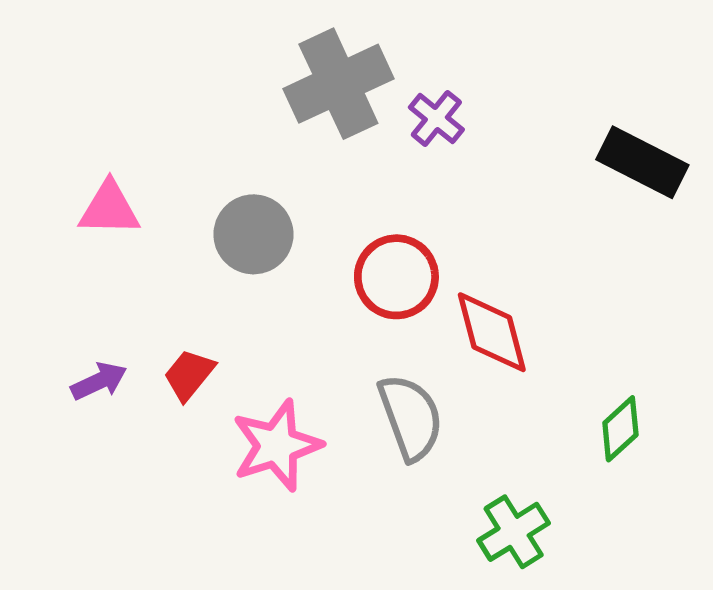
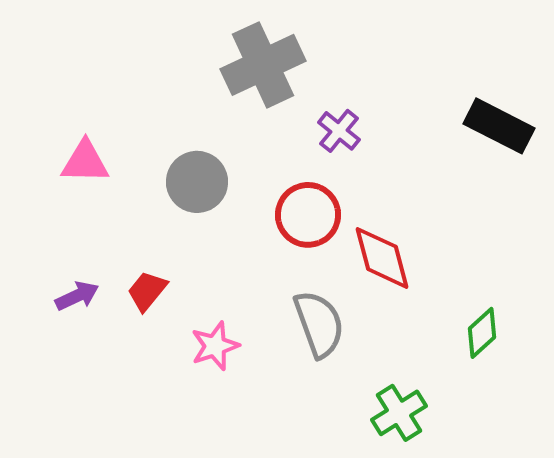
purple cross: (436, 118) -> (339, 131), moved
pink star: (277, 446) -> (215, 346), size x0.7

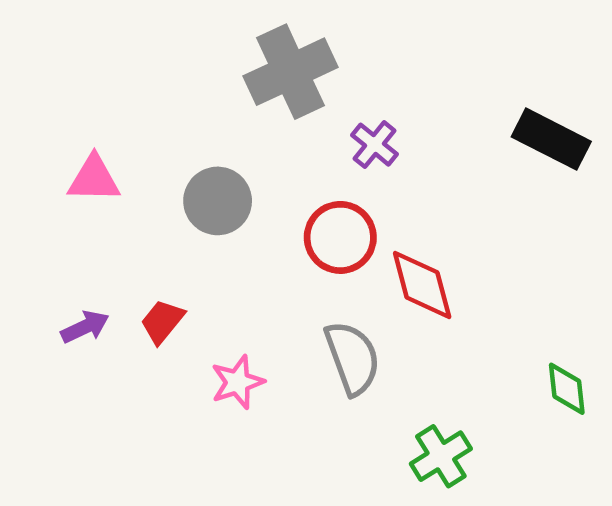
green diamond: (482, 333) -> (567, 389), moved, turned -54

